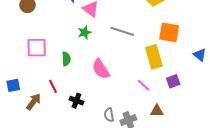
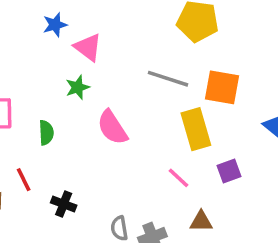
gray line: (122, 31) -> (168, 79), moved
pink semicircle: (101, 69) -> (112, 127), moved

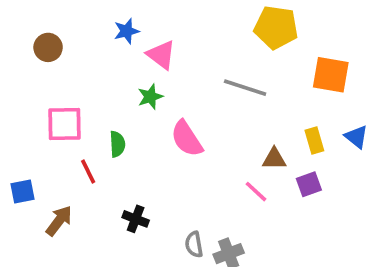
orange square: (222, 87) -> (331, 75), moved
yellow rectangle: (196, 129) -> (314, 140), moved, size x0.6
red line: (24, 180) -> (88, 171), moved
brown triangle: (201, 221) -> (274, 159), moved

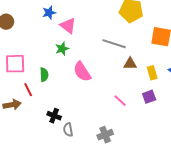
brown triangle: (274, 159) -> (130, 64), moved
brown arrow: (59, 221) -> (12, 105), moved, turned 42
gray semicircle: (194, 244) -> (68, 130), moved

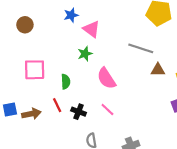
red line: (28, 90) -> (57, 105), moved
pink line: (120, 101) -> (107, 109), moved
black cross: (54, 116) -> (79, 112), moved

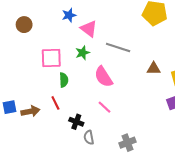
gray line: (141, 48) -> (118, 48), moved
pink square: (35, 70) -> (51, 58), moved
black cross: (79, 112) -> (76, 122), moved

